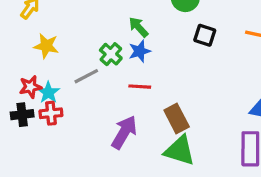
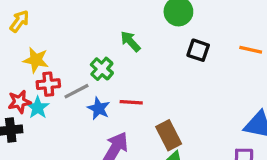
blue star: (140, 51) -> (99, 108), moved, turned -30
red cross: (51, 113) -> (48, 84), moved

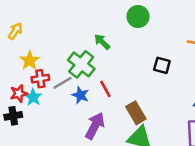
black square: (198, 50) -> (162, 65), moved
yellow star: (36, 60) -> (30, 60), turned 30
green cross: (102, 69) -> (81, 64), size x1.5
red line: (131, 102) -> (105, 89), turned 60

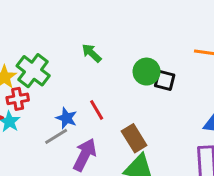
green circle: (138, 17) -> (147, 72), moved
green cross: (81, 64) -> (33, 71), moved
gray line: (63, 83) -> (56, 136), moved

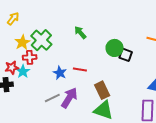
red line: (97, 110) -> (80, 70), turned -56
gray line: (56, 136) -> (52, 98), moved

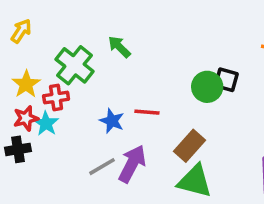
green arrow: (80, 33) -> (119, 47), moved
yellow star: (22, 42) -> (26, 84), moved
green circle: (115, 48) -> (207, 87), moved
brown rectangle: (102, 90) -> (190, 146), turned 72

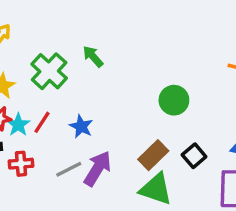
black square: (226, 80) -> (194, 156), moved, turned 30
red cross: (56, 98) -> (21, 164), moved
red line: (147, 112) -> (42, 122), moved, turned -65

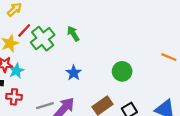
red line: (42, 122) -> (24, 30), moved
blue star: (81, 126) -> (74, 73), moved

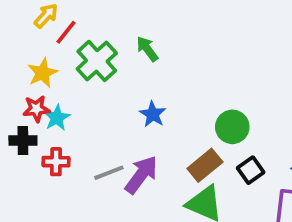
red line: (24, 30) -> (66, 32), moved
green circle: (122, 71) -> (232, 127), moved

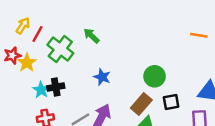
red star: (36, 109) -> (12, 55), moved
black cross: (23, 140) -> (56, 87), moved
black square: (251, 170) -> (171, 102), turned 35

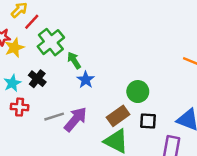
green arrow: (91, 36) -> (74, 60), moved
black cross: (56, 87) -> (37, 79), turned 35
cyan star: (41, 90) -> (12, 83), moved

